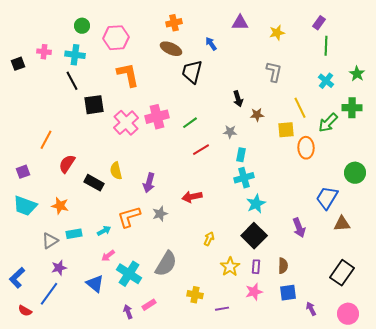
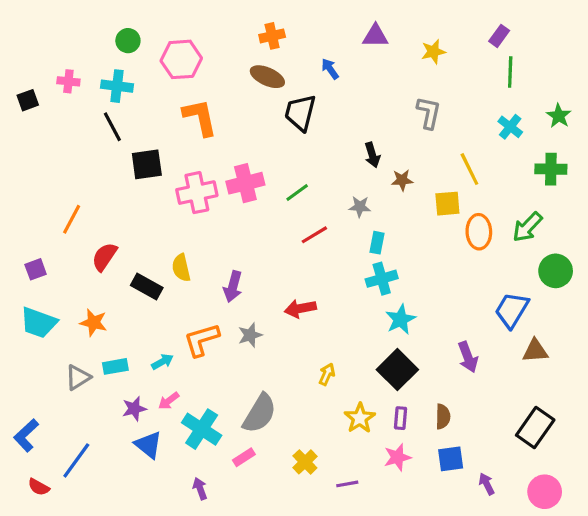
pink cross: (126, 123) -> (197, 193), turned 30
green arrow: (328, 123) -> (527, 227), moved
purple star: (59, 268) -> (134, 409), moved
yellow cross: (195, 295) -> (305, 462), turned 35
pink rectangle: (149, 305) -> (244, 457), moved

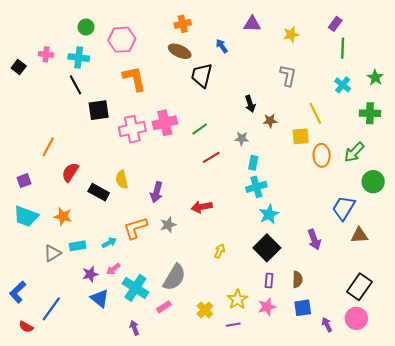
black square: (28, 100) -> (19, 67), turned -32
yellow star: (360, 418) -> (237, 299), moved
pink circle: (545, 492) -> (356, 318), moved

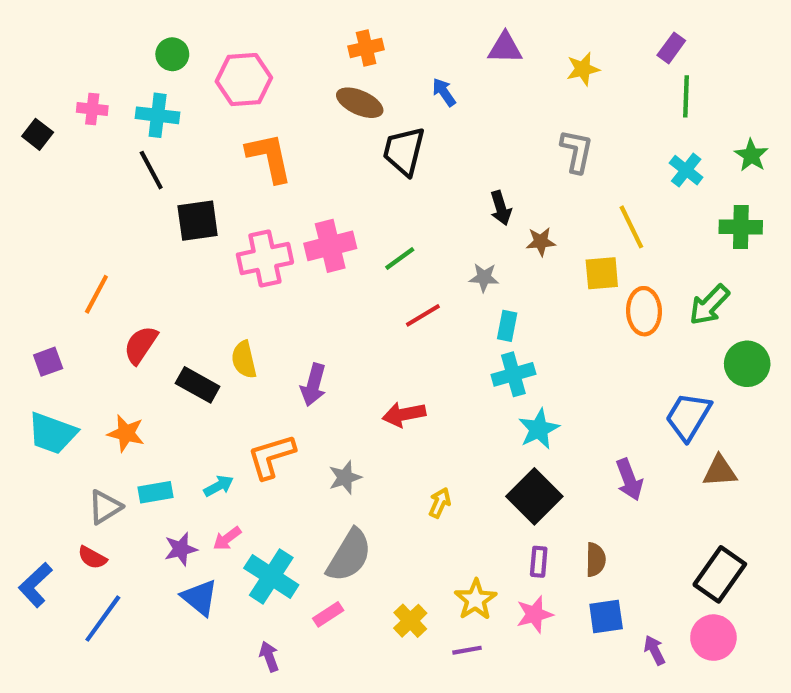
gray star: (168, 225) -> (345, 478), moved
red semicircle: (26, 327) -> (92, 558), moved

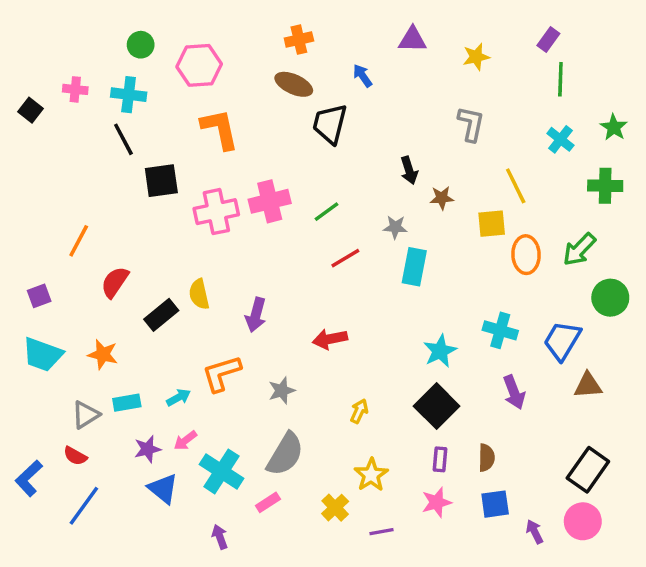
cyan rectangle: (507, 326) -> (414, 267), size x1.5
cyan cross: (513, 374) -> (500, 330), moved, turned 32
black rectangle: (198, 385) -> (161, 315), turned -68
yellow star: (476, 600) -> (371, 475), moved

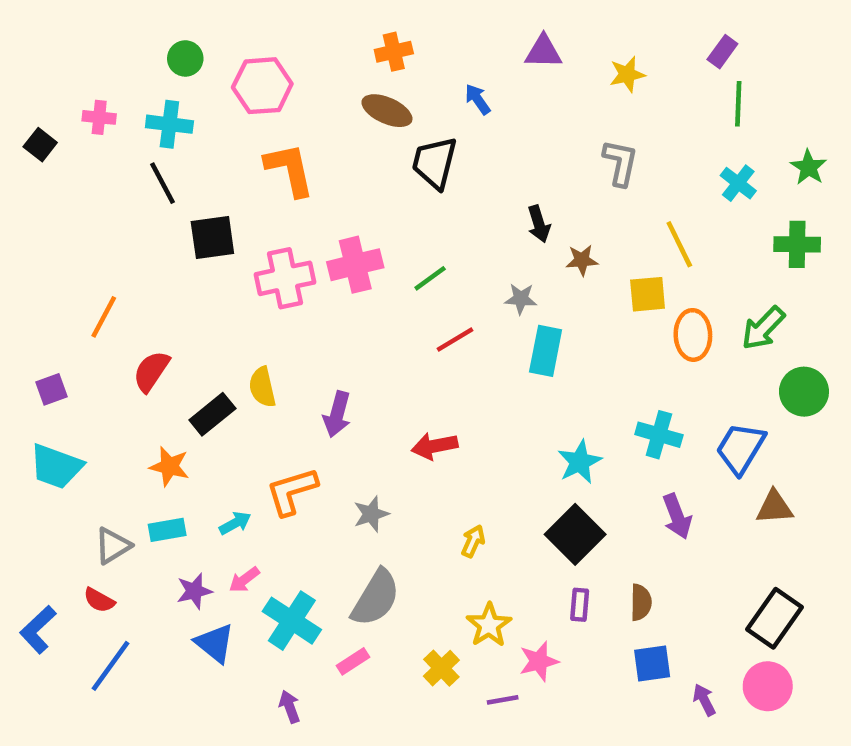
orange star: (103, 354) -> (169, 466), moved
pink star: (437, 502) -> (539, 661), moved

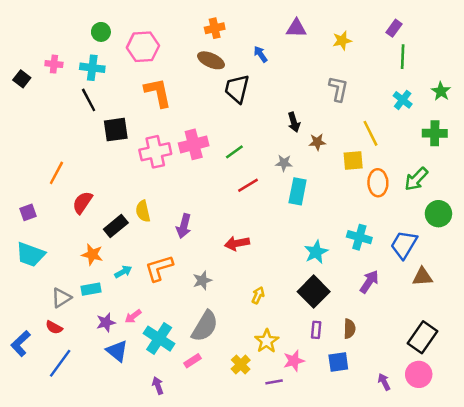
purple arrow: (677, 516) -> (369, 282), turned -125
cyan arrow: (235, 523) -> (123, 272), moved
blue square: (652, 664) -> (338, 362), moved

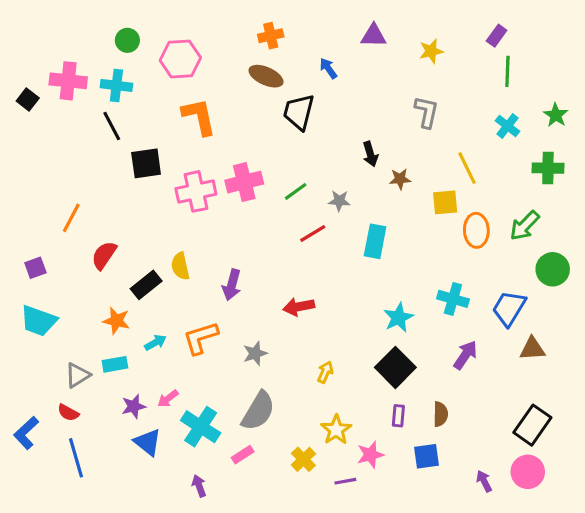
pink cross: (54, 64) -> (68, 81), size x1.6
gray star: (284, 163) -> (339, 201), moved
blue line: (60, 363) -> (76, 458), turned -52

